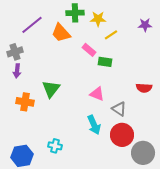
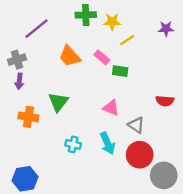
orange trapezoid: (61, 33) -> (70, 56), moved
cyan cross: (55, 146) -> (73, 144), moved

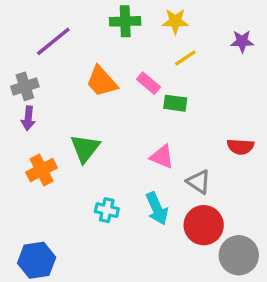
yellow star: (112, 22) -> (175, 21), moved
orange cross: (28, 117) -> (42, 170), turned -36

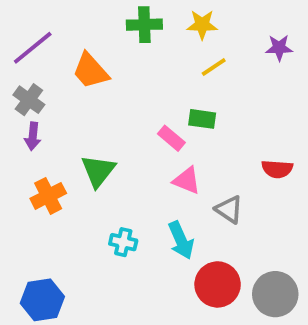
purple line: (53, 41) -> (33, 48), moved
orange trapezoid: (102, 81) -> (90, 71), moved
pink rectangle: (149, 83) -> (171, 138), moved
gray cross: (25, 86) -> (29, 100), turned -36
red circle: (204, 225) -> (218, 284), moved

